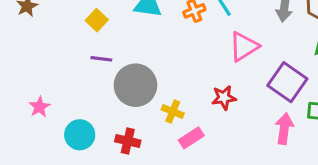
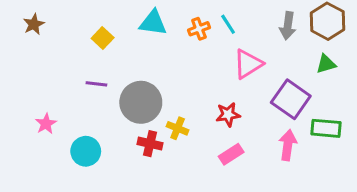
purple line: (101, 59) -> (96, 84), moved
pink rectangle: (191, 138) -> (231, 154), moved
red cross: (128, 141) -> (150, 144), moved

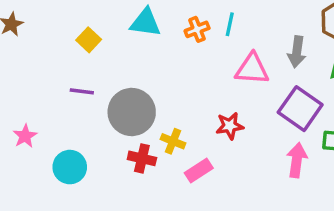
cyan line: (228, 24) -> (230, 24), turned 45
gray arrow: (288, 26) -> (297, 52), moved
pink triangle: (248, 64) -> (252, 69), turned 36
pink rectangle: (231, 154) -> (199, 170), moved

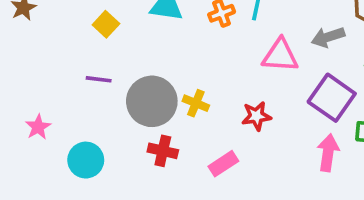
gray arrow: (297, 52) -> (328, 37), turned 64
yellow cross: (173, 141) -> (196, 103), moved

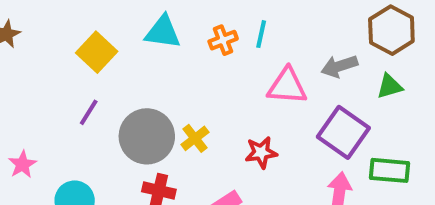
yellow square: (106, 24) -> (97, 52), size x1.4
purple line: (99, 79) -> (89, 112), turned -65
yellow cross: (196, 103) -> (195, 138), turned 30

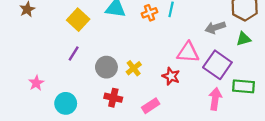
pink triangle: (287, 86) -> (188, 52), moved
gray circle: (147, 136) -> (106, 67), size x0.7
red star: (261, 152) -> (171, 76), turned 30

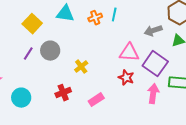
gray circle: (106, 67) -> (50, 51), moved
red star: (171, 76) -> (126, 78), moved
red cross: (113, 98) -> (63, 93), turned -35

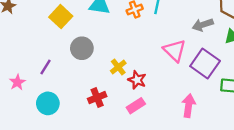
pink triangle: (129, 53) -> (175, 51), turned 40
purple line: (28, 54) -> (46, 67), moved
red star: (126, 78) -> (137, 80), moved
pink arrow: (153, 94) -> (189, 106), moved

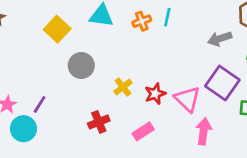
pink triangle: (175, 51) -> (187, 99), moved
purple line: (46, 67) -> (40, 104), moved
red star: (137, 80) -> (155, 94), moved, turned 30
cyan circle: (48, 103) -> (23, 129), moved

